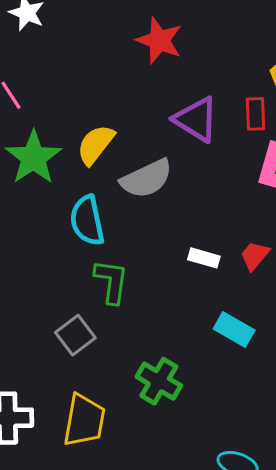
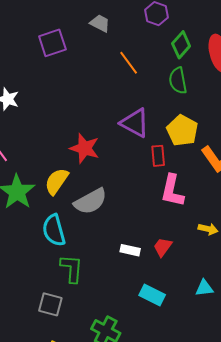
red star: (159, 40) -> (85, 148), moved
purple triangle: (196, 119) -> (135, 123), moved
gray square: (75, 335) -> (50, 304), turned -35

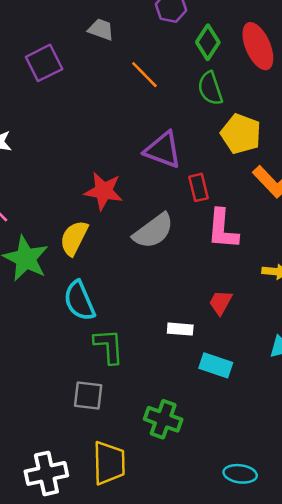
yellow pentagon: (182, 130) -> (241, 134), moved
gray semicircle: (90, 201) -> (153, 231), moved
white rectangle: (130, 250) -> (180, 329), moved

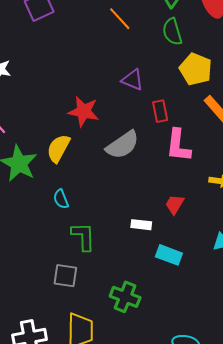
purple triangle: (163, 150) -> (133, 80), size x0.7
cyan semicircle: (79, 301) -> (61, 199), size x0.6

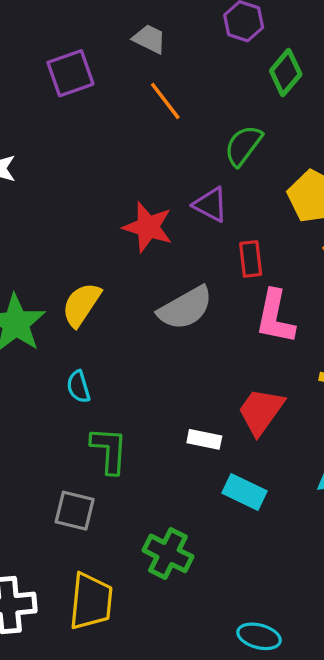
orange line: (120, 19) -> (165, 101), moved
green semicircle: (172, 32) -> (243, 146), moved, turned 48
red star: (84, 111) -> (148, 227), moved
red trapezoid: (175, 204) -> (261, 411), size x1.5

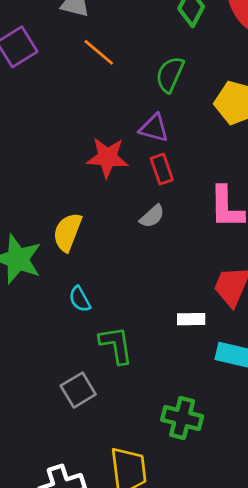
red rectangle: (251, 259) -> (162, 169), moved
gray semicircle: (185, 308) -> (152, 216), size x0.6
gray square: (75, 511) -> (78, 390), moved, turned -32

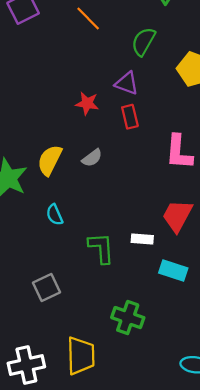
red star: (107, 157) -> (87, 103), size x0.7
gray semicircle: (152, 216) -> (92, 158), moved
green L-shape: (116, 345) -> (101, 248), moved

